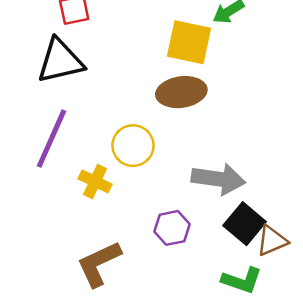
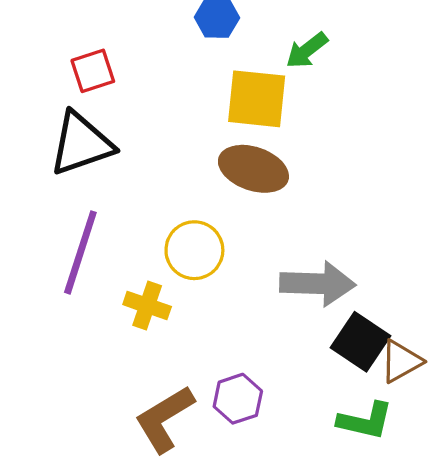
brown ellipse: (181, 92) -> (253, 169), turned 33
purple hexagon: (172, 228) -> (238, 399), moved

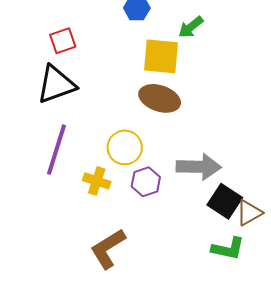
purple hexagon: (238, 399) -> (146, 182), moved

